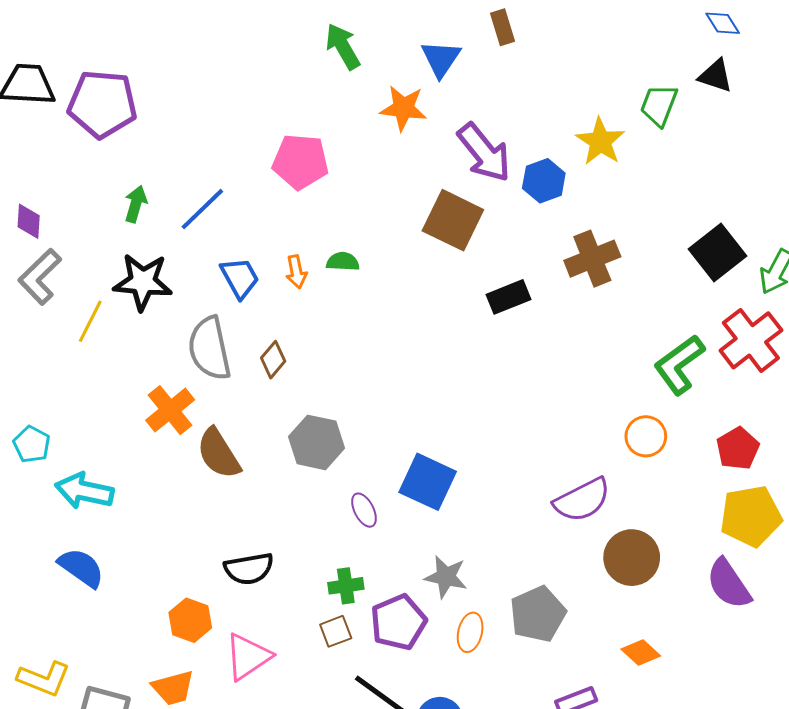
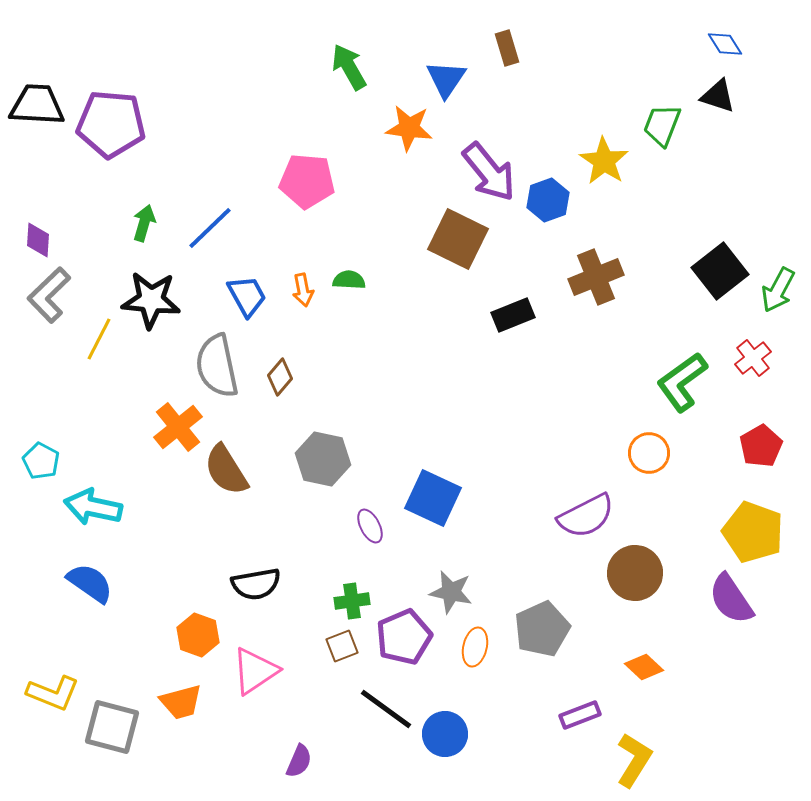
red cross: (751, 340) -> (753, 358), size x0.6
red pentagon: (738, 448) -> (761, 446), moved
yellow pentagon: (751, 516) -> (753, 532), turned 30

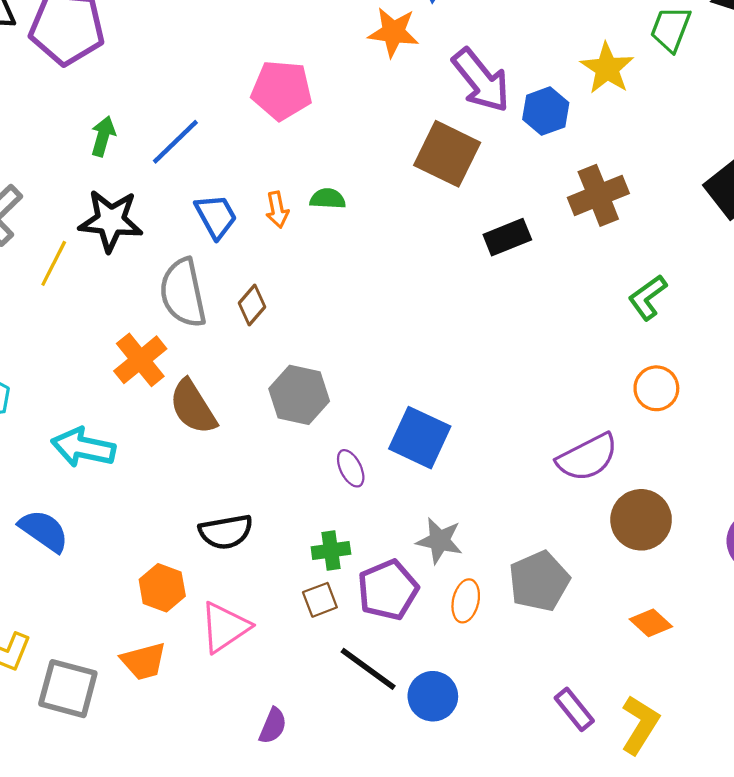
green L-shape: (682, 382) -> (648, 297), moved, size x0.7
cyan arrow: (93, 507) -> (83, 447), moved
purple rectangle: (580, 715) -> (574, 709), moved, turned 72

